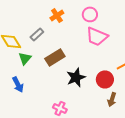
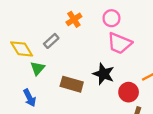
brown rectangle: (55, 57) -> (72, 84), moved, turned 48
black star: (76, 77) -> (104, 74), moved, turned -30

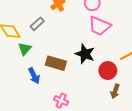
blue arrow: (30, 98) -> (34, 76), moved

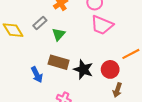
green triangle: (25, 49) -> (59, 34), moved
black star: (85, 54) -> (83, 69), moved

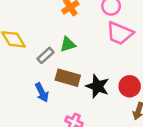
gray rectangle: (40, 23) -> (46, 55), moved
green triangle: (59, 34) -> (68, 44), turned 32

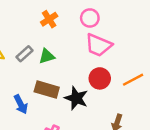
gray rectangle: (46, 55) -> (24, 54), moved
red circle: (130, 86) -> (100, 78), moved

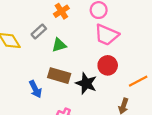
gray rectangle: (24, 54) -> (39, 32), moved
orange line: (133, 80) -> (138, 81), moved

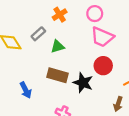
blue arrow: (35, 89) -> (26, 90), moved

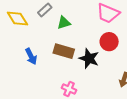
blue arrow: (26, 90) -> (31, 56), moved

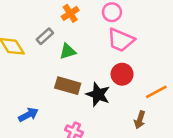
blue arrow: (31, 56) -> (28, 115), moved, turned -91

